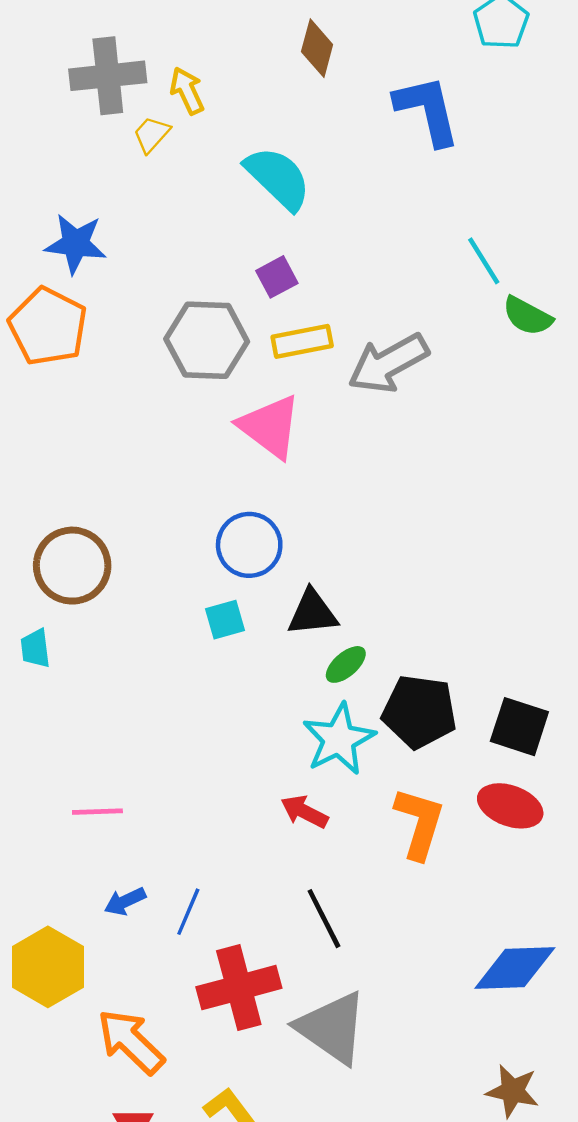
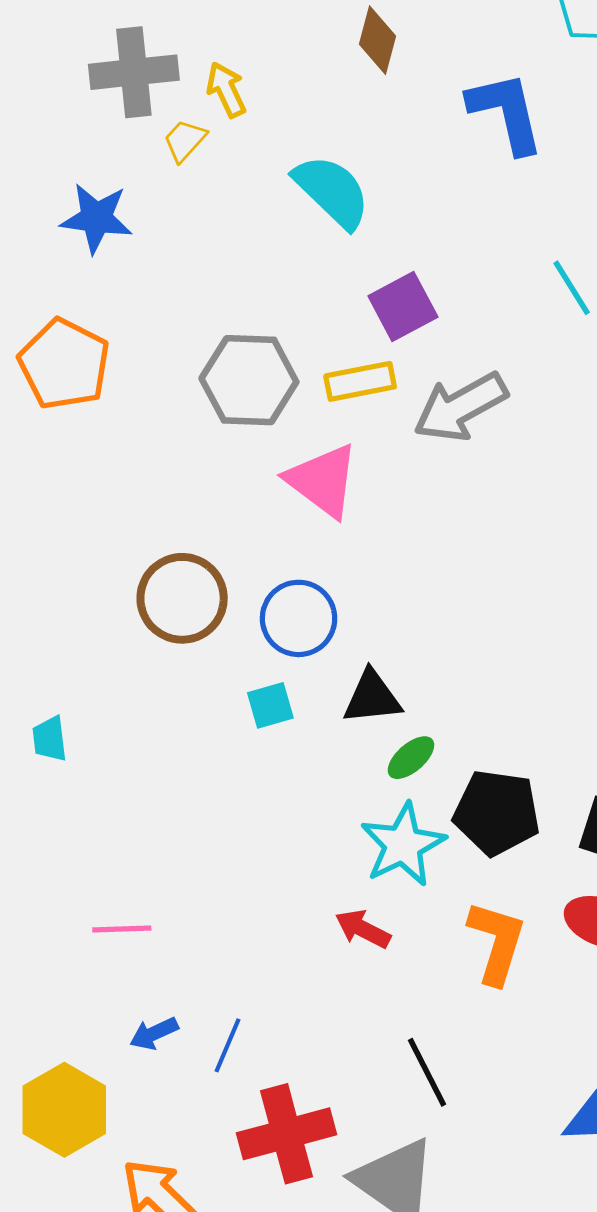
blue star: (76, 244) -> (96, 218), moved
purple square: (277, 277) -> (403, 306), moved, size x1.4
brown circle: (72, 566) -> (182, 598), moved
black line: (324, 919) -> (427, 1072), moved

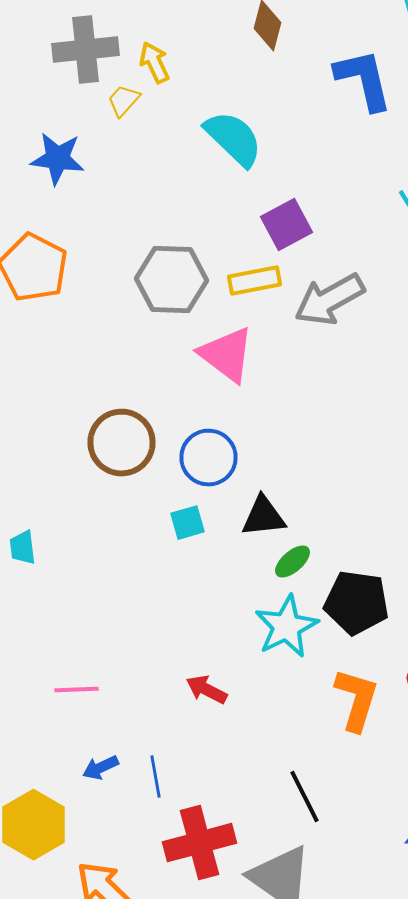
red arrow: (363, 929) -> (206, 690), moved
blue line: (228, 1045) -> (156, 777), turned -33

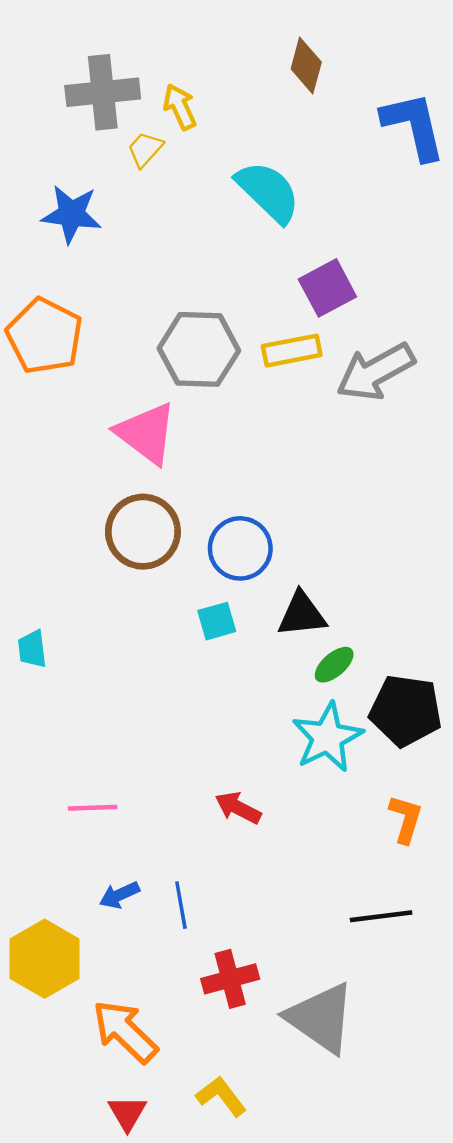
pink triangle: (226, 355) -> (146, 433), moved
orange L-shape: (356, 700) -> (406, 819), size x0.7
black line: (304, 797) -> (381, 916), moved, turned -70
red cross: (200, 843) -> (230, 979), size x0.7

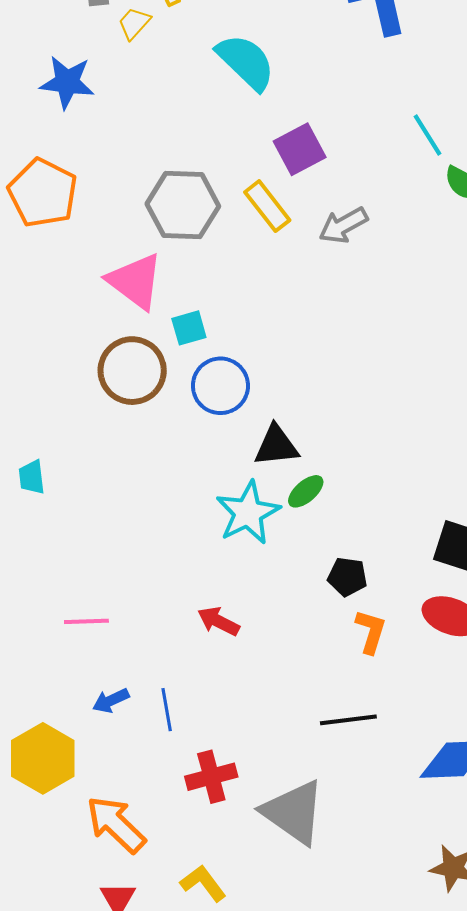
yellow rectangle: (292, 351) -> (267, 206), turned 63
gray arrow: (375, 372) -> (343, 225), size x0.7
cyan square: (217, 621) -> (189, 328), moved
black pentagon: (406, 711) -> (347, 577), moved, size x0.6
cyan star: (327, 737) -> (248, 513), moved

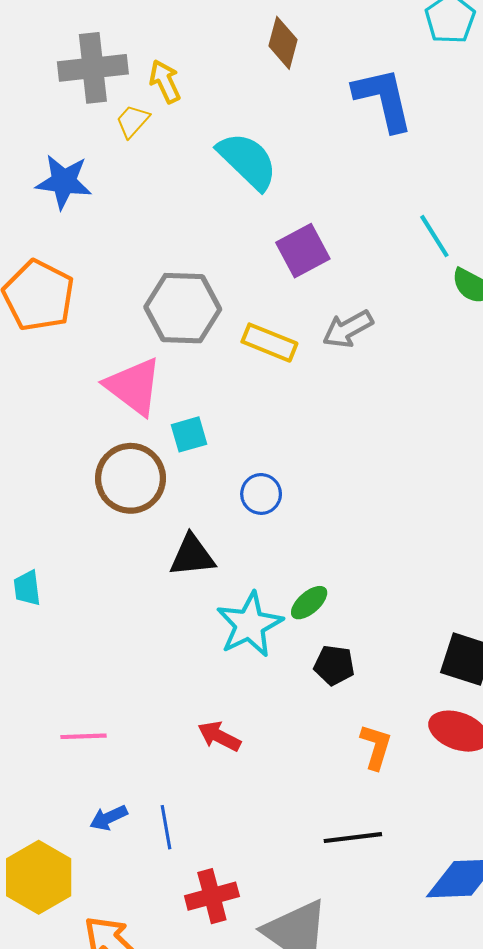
yellow rectangle: (267, 206) -> (269, 343), moved, turned -30
blue circle: (220, 386) -> (261, 494), moved, size x0.7
black triangle: (276, 446) -> (192, 556), moved
black pentagon: (347, 577) -> (334, 665), moved

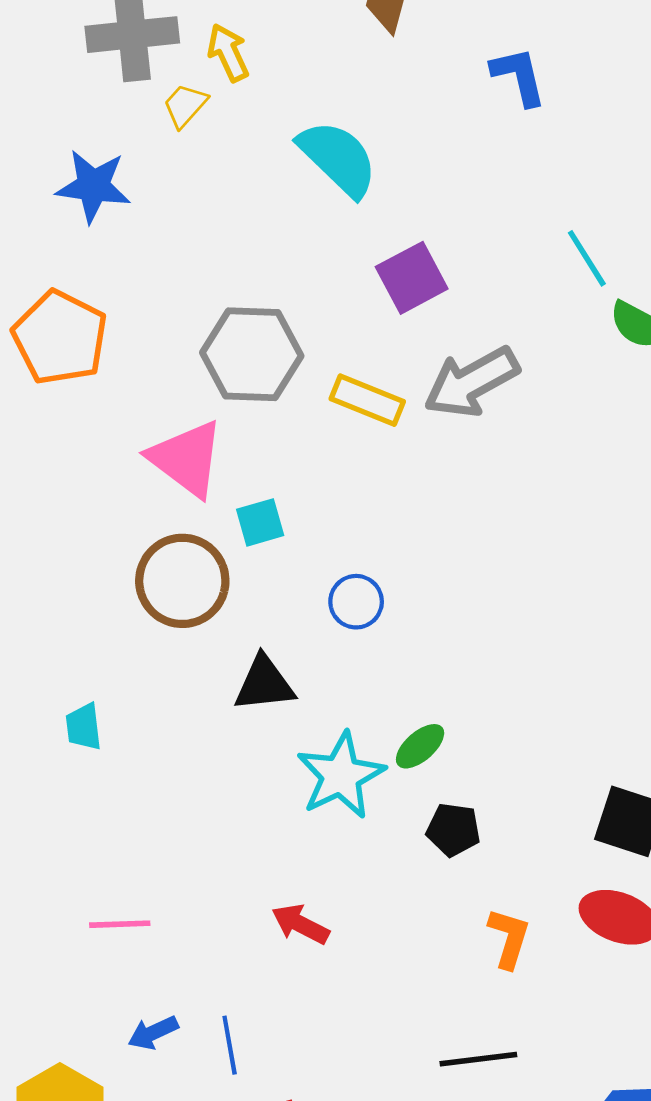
blue L-shape: (383, 99) -> (519, 76), size x0.7
gray arrow: (348, 329) -> (471, 382), size x1.4
cyan trapezoid: (27, 588) -> (84, 727), moved

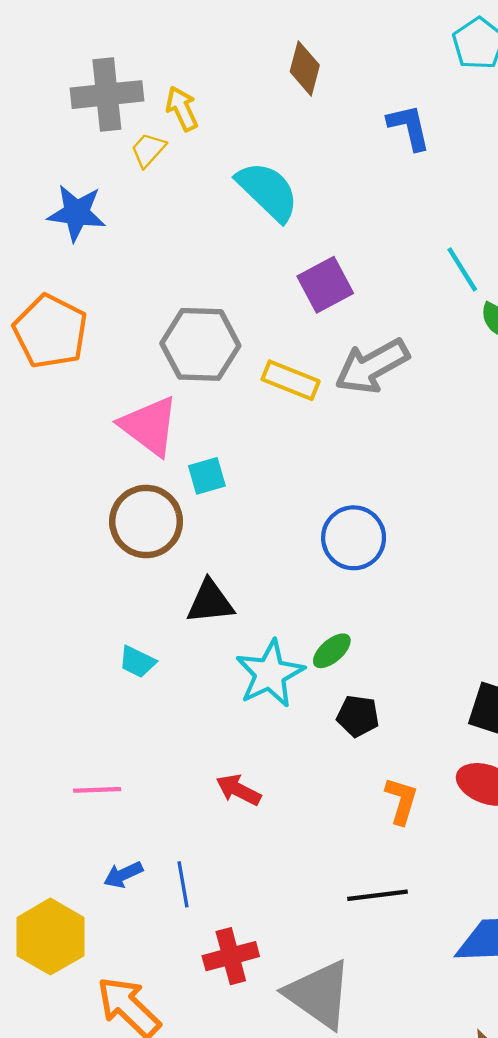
blue circle: (356, 602) -> (354, 538), moved, size x1.5
cyan trapezoid: (84, 727) -> (137, 662), moved, turned -57

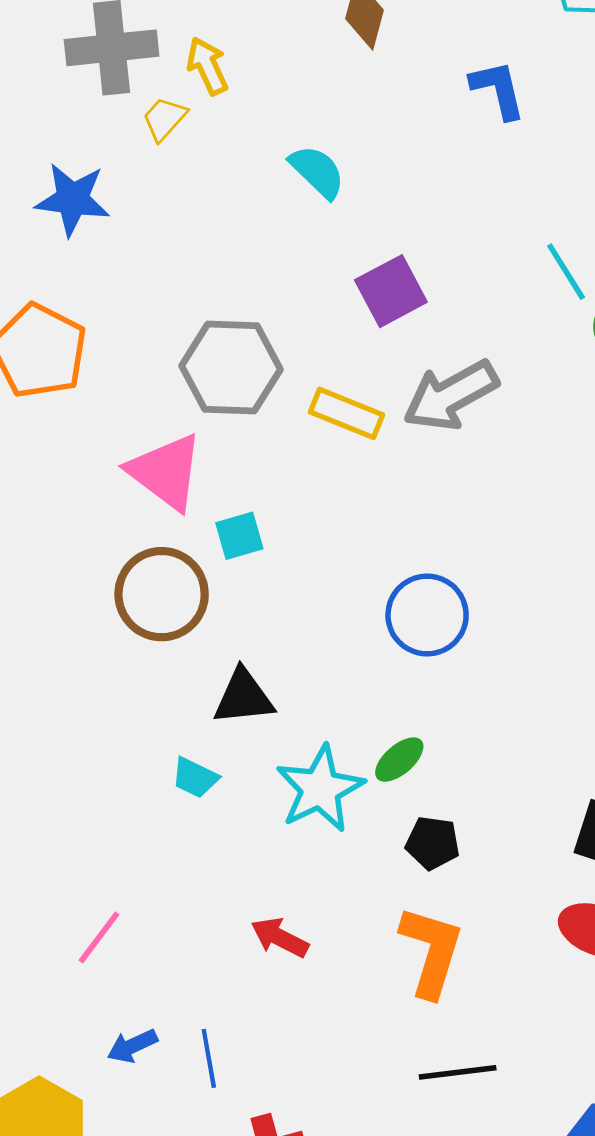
cyan semicircle: (268, 191) -> (317, 172), size x0.7
cyan trapezoid: (137, 662) -> (195, 778), moved
pink line: (97, 790) -> (99, 937), turned -51
orange L-shape: (401, 801) -> (431, 951), moved, size x1.5

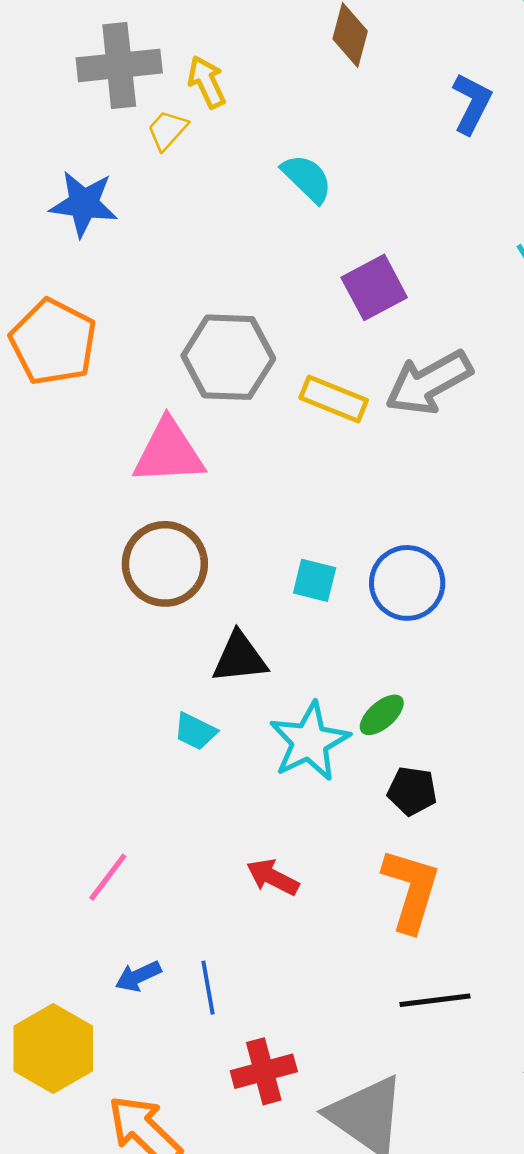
blue L-shape: (498, 90) -> (472, 104), turned 40
pink triangle: (166, 472) -> (169, 452), turned -40
cyan square: (239, 536) -> (315, 580), moved, turned 30

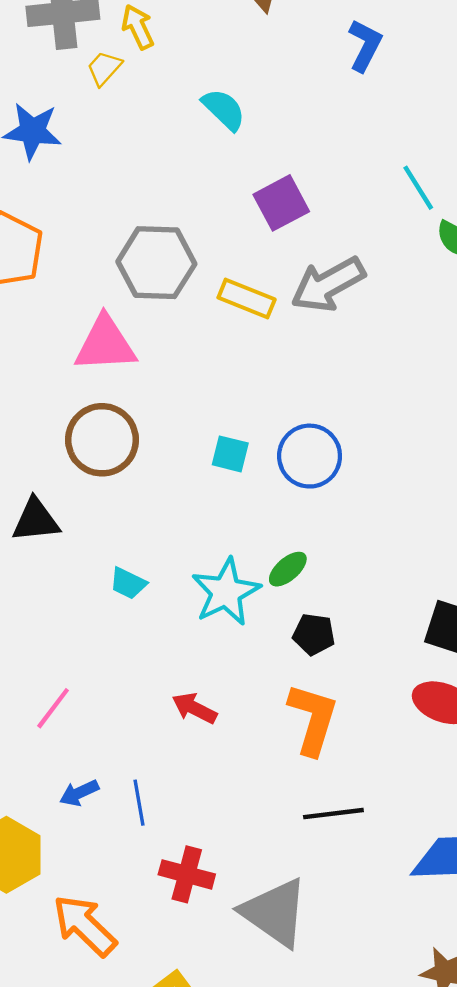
black triangle: (240, 658) -> (36, 520), moved
red cross: (264, 1071) -> (187, 874), turned 30

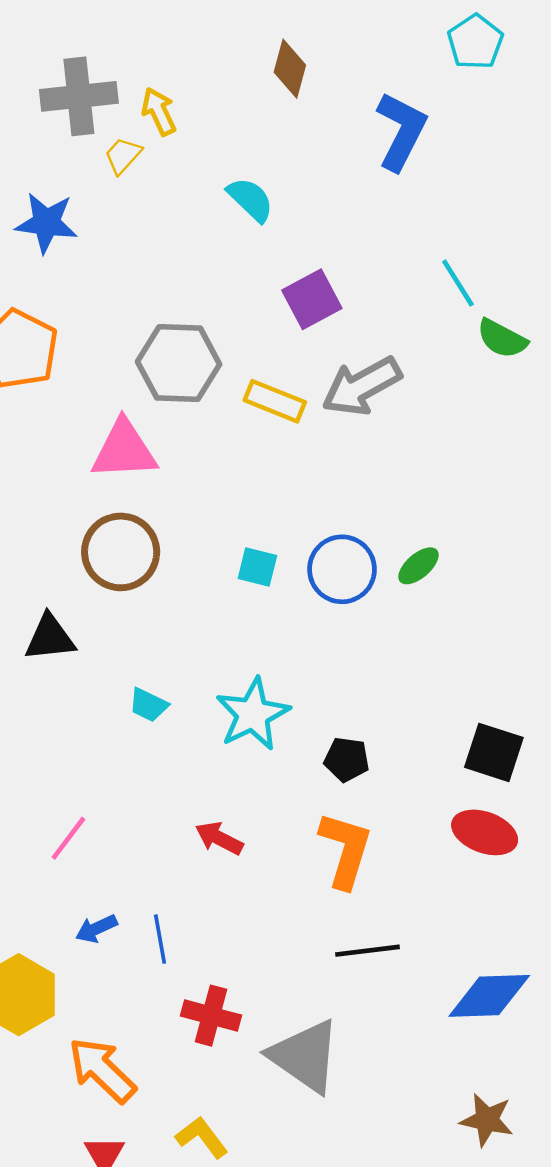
blue L-shape: (365, 45) -> (401, 131), size x1.4
green ellipse: (288, 569) -> (418, 566), moved

